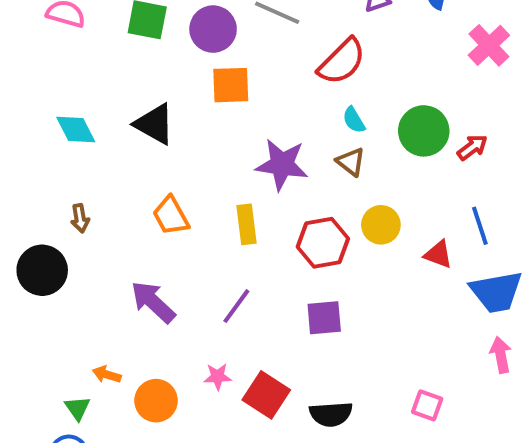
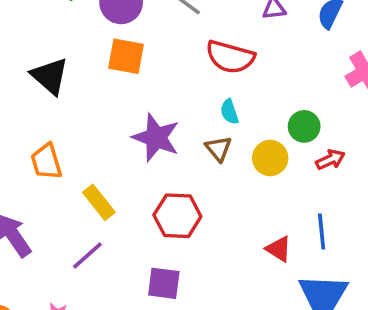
red semicircle: (342, 62) -> (230, 57), turned 48
green circle: (424, 131) -> (304, 126), moved, size x0.7
yellow rectangle: (246, 224) -> (99, 202), moved, turned -44
yellow circle: (381, 225) -> (270, 158), moved

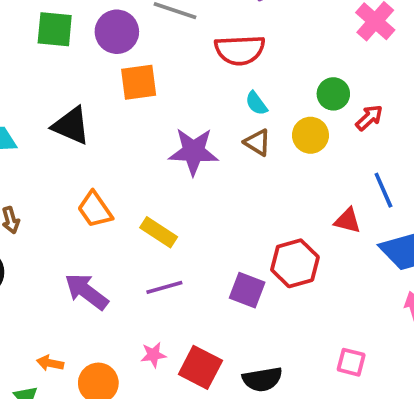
red hexagon: (177, 216) -> (295, 263), moved
purple line: (87, 256) -> (164, 287), turned 44
purple square: (164, 283) -> (247, 290), turned 32

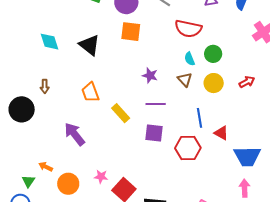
green circle: (333, 94) -> (213, 54), moved
purple star: (193, 151) -> (150, 75), size x0.6
blue line: (383, 190) -> (199, 118), moved
purple line: (164, 287) -> (156, 104), moved
purple square: (247, 290) -> (154, 133), moved, turned -30

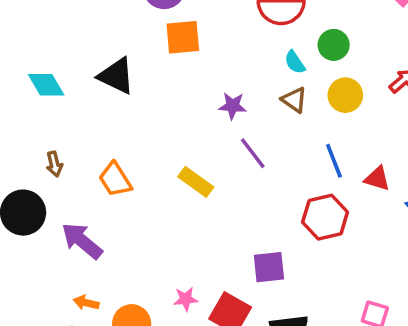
orange trapezoid: (90, 92) -> (115, 179), moved
purple line: (156, 104) -> (253, 153), turned 66
purple square: (154, 133) -> (269, 267), moved
purple arrow: (75, 134) -> (82, 241), moved

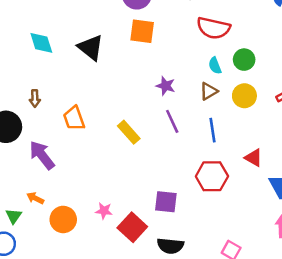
brown triangle: (294, 100) -> (209, 91), turned 42
blue line: (334, 161) -> (213, 130), moved

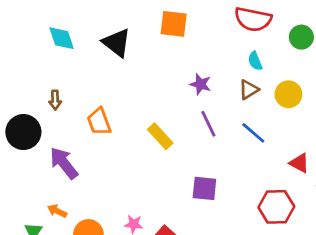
green circle: (244, 60) -> (301, 37), moved
blue line: (213, 130) -> (253, 133), turned -40
red hexagon: (212, 176) -> (276, 207), moved
purple square: (166, 202) -> (204, 188), moved

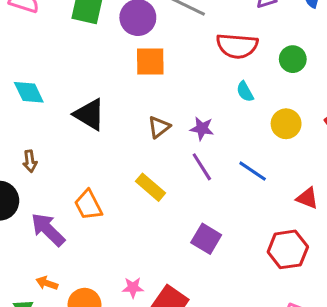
black triangle: (117, 43) -> (89, 114), moved
purple star: (201, 84) -> (202, 129), moved
brown triangle: (249, 90) -> (159, 127), moved
orange trapezoid: (99, 122) -> (88, 205), moved
purple square: (204, 188) -> (206, 239), turned 32

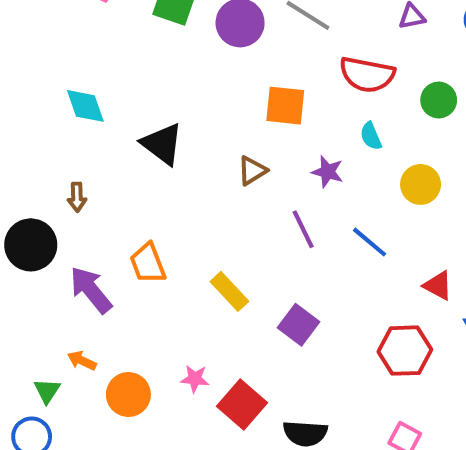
orange square: (150, 62) -> (285, 106), moved
purple star: (202, 129) -> (328, 172), moved
yellow rectangle: (151, 187) -> (229, 291), moved

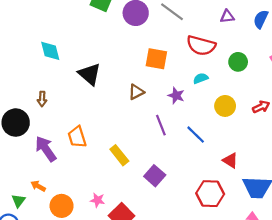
cyan semicircle: (371, 136) -> (201, 78), turned 88

